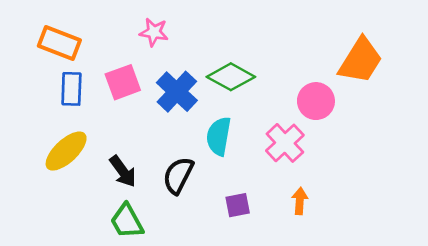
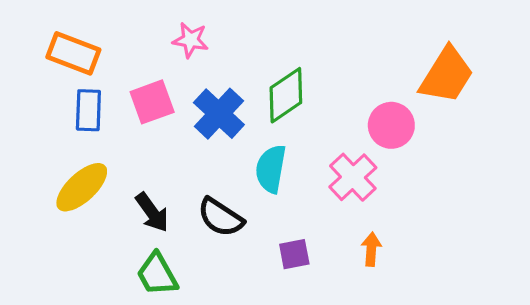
green diamond: (231, 77) -> (286, 95), turned -63
black semicircle: (178, 175) -> (221, 217), turned -84

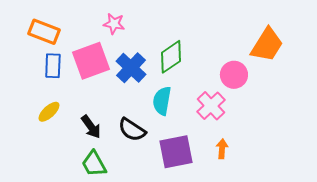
pink square: (152, 102) -> (91, 61), size x1.4
yellow ellipse: (82, 187) -> (49, 112), size x0.7
purple square: (294, 254) -> (176, 152), size x1.8

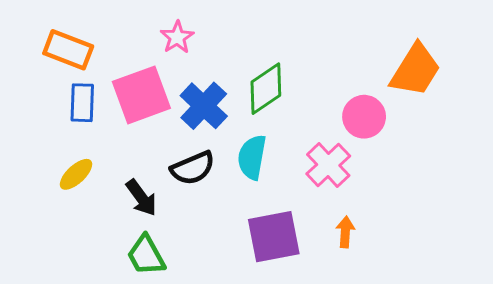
pink star: (114, 24) -> (177, 37), turned 30
black semicircle: (132, 130) -> (193, 168), moved, turned -56

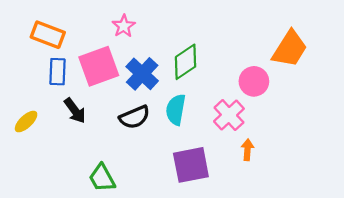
yellow ellipse: (76, 174) -> (26, 122), moved
black arrow: (141, 198) -> (75, 111), moved
orange arrow: (345, 232) -> (247, 150), moved

